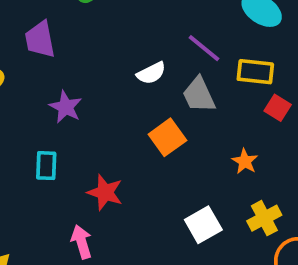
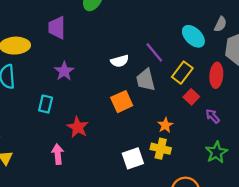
yellow rectangle: (255, 72) -> (182, 73), turned -70
yellow cross: (264, 218) -> (161, 149), moved, turned 30

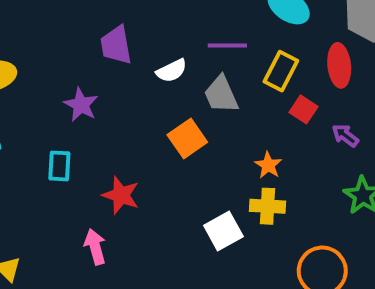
purple trapezoid: (57, 28) -> (116, 45), moved
purple line: (154, 52) -> (227, 46), turned -40

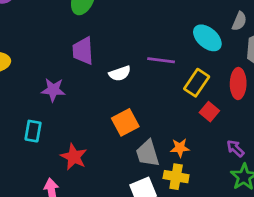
gray trapezoid: (221, 94) -> (148, 153), moved
purple star: (81, 105) -> (53, 90), turned -30
purple arrow: (345, 135) -> (235, 148), moved
orange star: (268, 165) -> (180, 148), turned 30

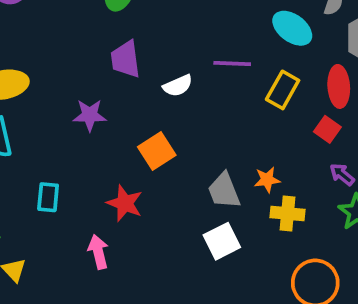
red square: (209, 112) -> (327, 129), moved
orange square: (125, 122) -> (157, 151), moved
cyan rectangle: (33, 131) -> (48, 197), moved
yellow cross: (176, 177) -> (288, 213), moved

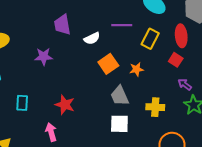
orange square: (157, 151) -> (108, 64), moved
orange star: (267, 180) -> (136, 69), moved
white square: (222, 241) -> (119, 124), turned 30

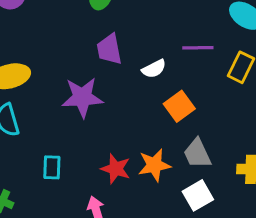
purple star: (44, 56) -> (82, 97), size x1.5
orange star: (136, 69) -> (154, 165), moved, size x1.5
white square: (119, 124) -> (198, 195), turned -30

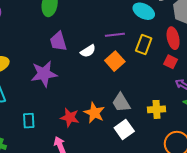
orange square: (179, 106) -> (115, 61), moved
orange star: (154, 165) -> (94, 113), turned -30

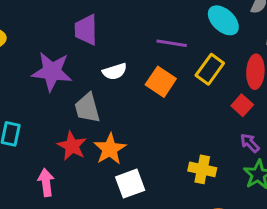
white semicircle: (88, 51) -> (115, 71), moved
orange square: (115, 61) -> (161, 82), turned -30
gray trapezoid: (121, 103) -> (87, 108), moved
white square: (124, 129) -> (130, 184), moved

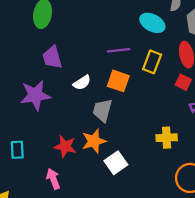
gray trapezoid: (87, 108) -> (102, 110), moved, turned 45
orange star: (110, 149) -> (94, 141), turned 30

